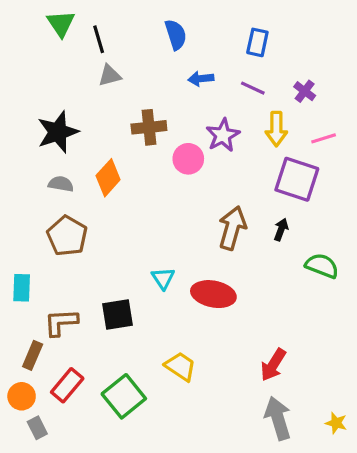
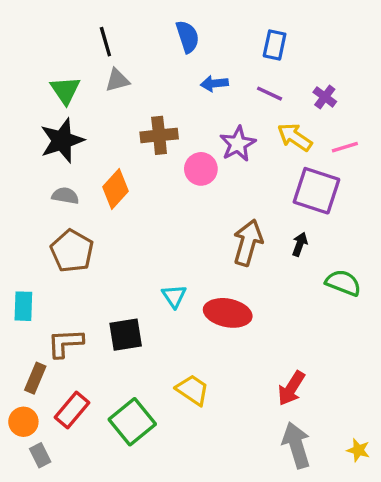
green triangle: (61, 24) -> (65, 90), moved
yellow arrow: (276, 129) -> (295, 137), turned 124

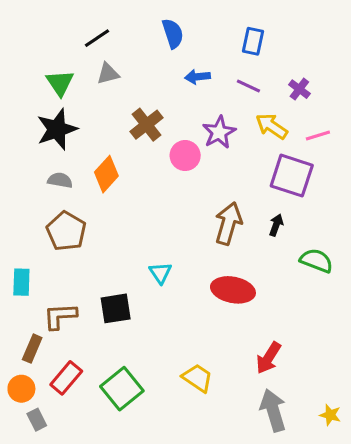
black line: (105, 42) -> (97, 38), turned 72
brown cross: (159, 135) -> (146, 125), turned -32
red ellipse: (228, 313) -> (233, 290), moved
yellow trapezoid: (193, 390) -> (197, 378), moved

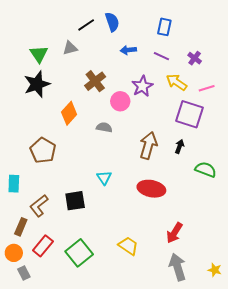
black line: (97, 38) -> (86, 25), moved
gray semicircle: (60, 180) -> (104, 127), moved
brown L-shape: (60, 316) -> (39, 206), turned -35

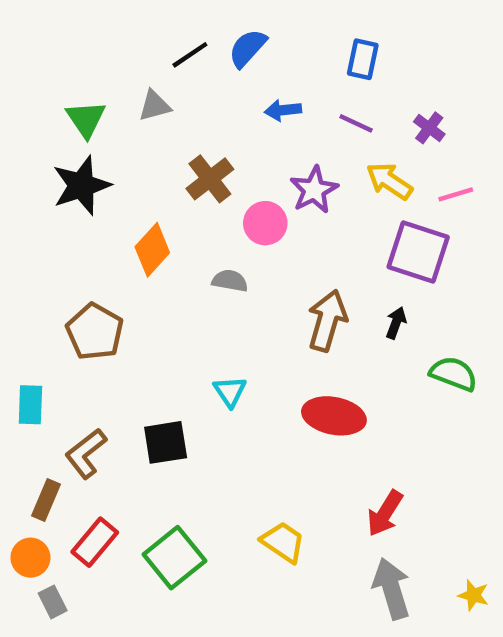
blue semicircle: (112, 22) -> (248, 48), turned -120

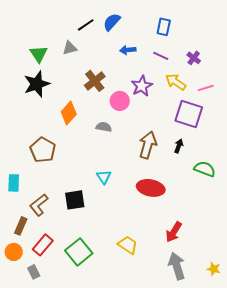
gray rectangle: (53, 602) -> (34, 272), moved

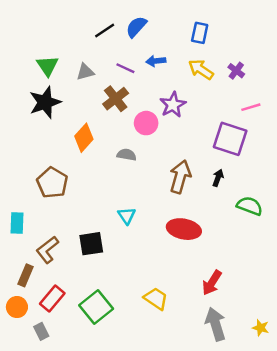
gray triangle: (70, 48) -> (85, 72), moved
purple line: (161, 56) -> (125, 68), moved
yellow arrow: (176, 82) -> (201, 69), moved

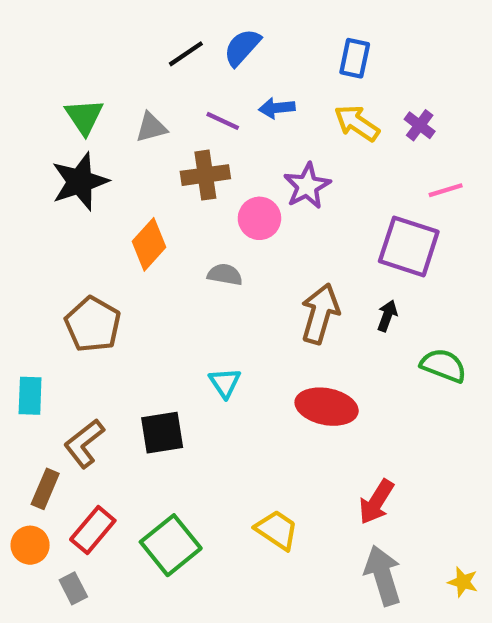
brown cross: (116, 99) -> (205, 175), turned 30

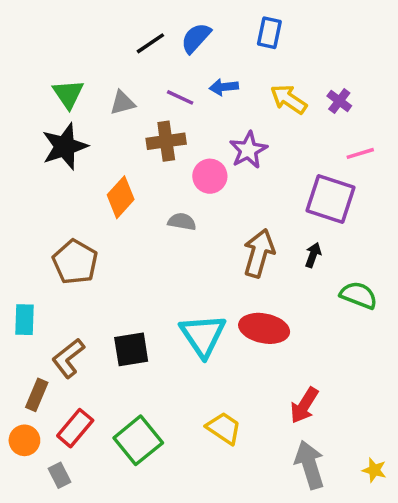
blue rectangle: (355, 58) -> (269, 33), moved
cyan triangle: (225, 383) -> (203, 335), moved, size x1.8

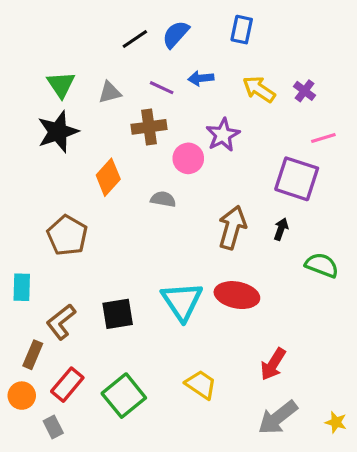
gray arrow: (310, 465) -> (278, 418), turned -111

